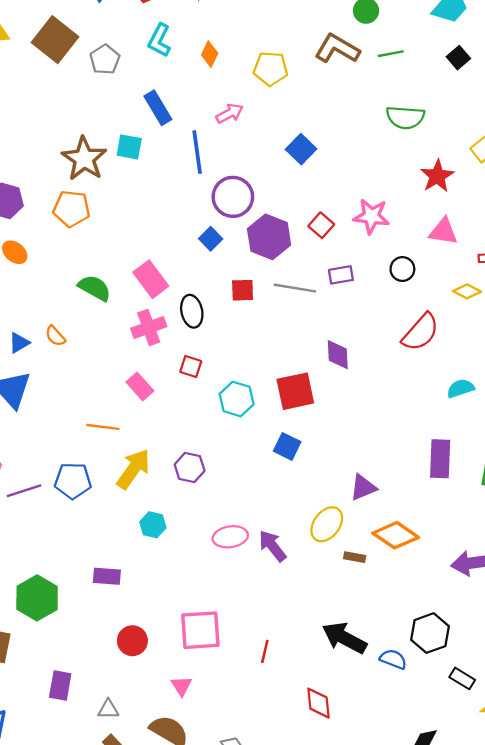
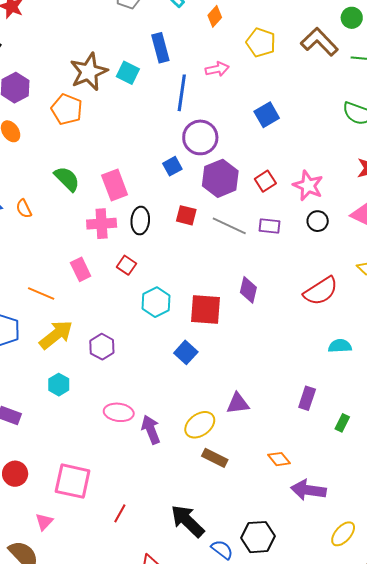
black circle: (402, 269) -> (318, 221), moved
purple rectangle: (440, 459) -> (307, 398), size x0.7
orange diamond: (396, 535) -> (279, 459), moved, size x0.6
brown rectangle: (355, 557) -> (215, 458), size x1.4

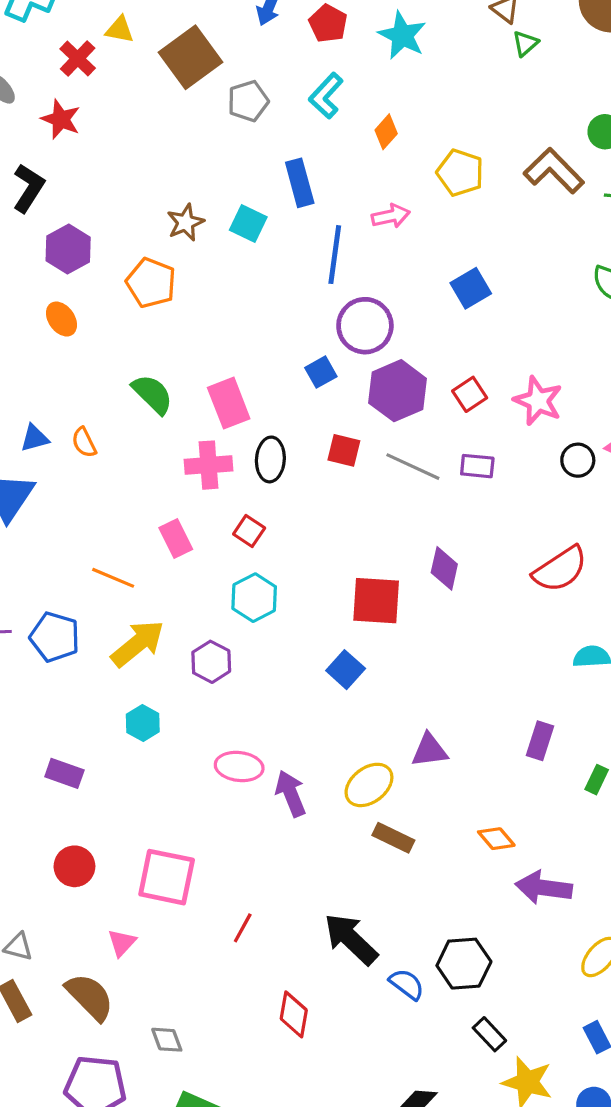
brown star: (89, 72) -> (186, 222), size x0.6
black circle: (318, 221) -> (578, 460), moved
cyan hexagon: (156, 302) -> (254, 598), moved

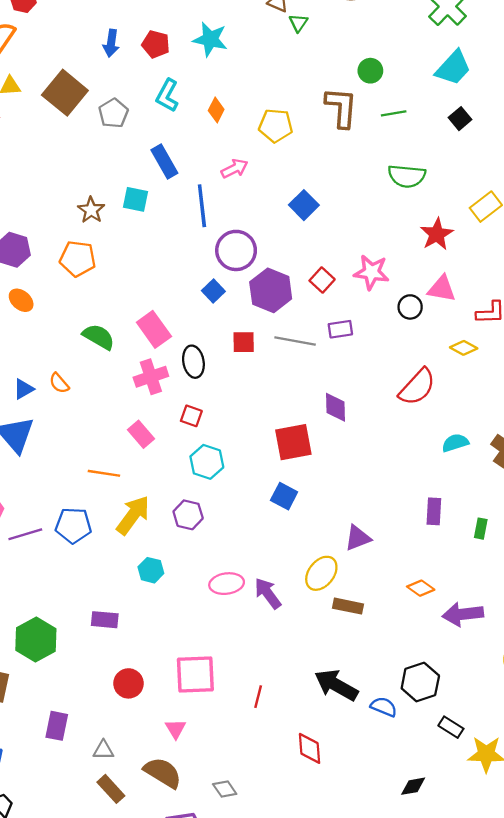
brown L-shape: (554, 171) -> (341, 107), turned 63

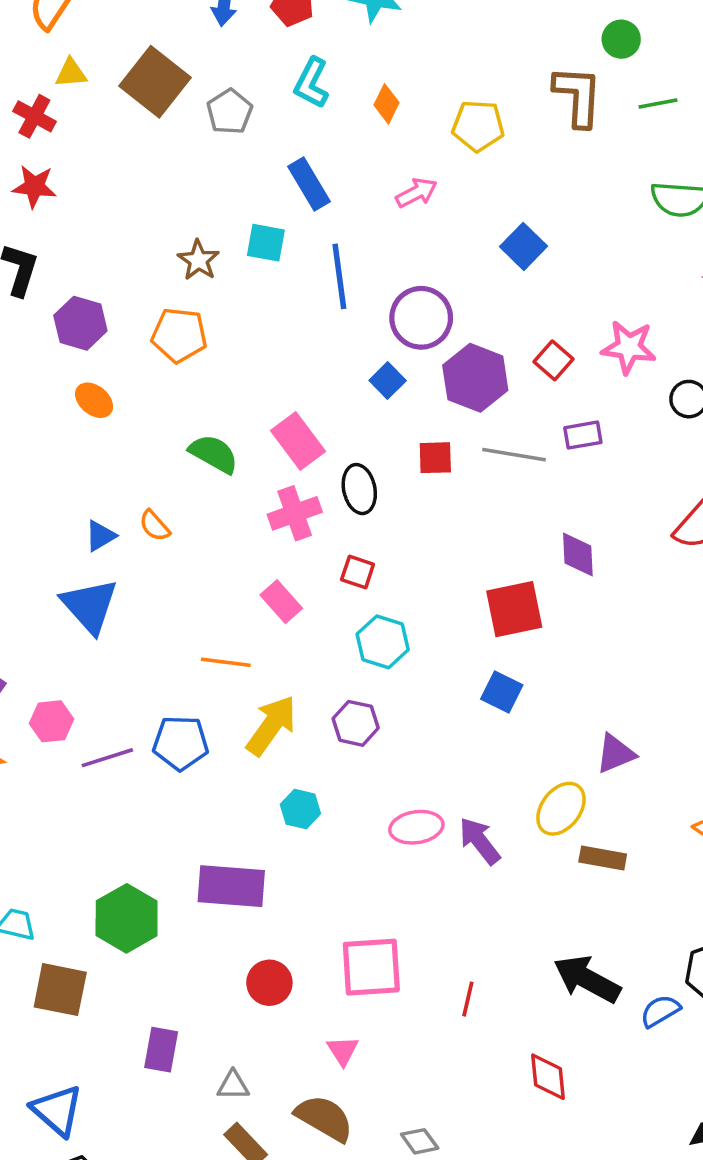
blue line: (202, 206) -> (339, 276), moved
purple rectangle: (105, 620) -> (231, 886), size x1.6
blue semicircle: (384, 707) -> (660, 1011), turned -52

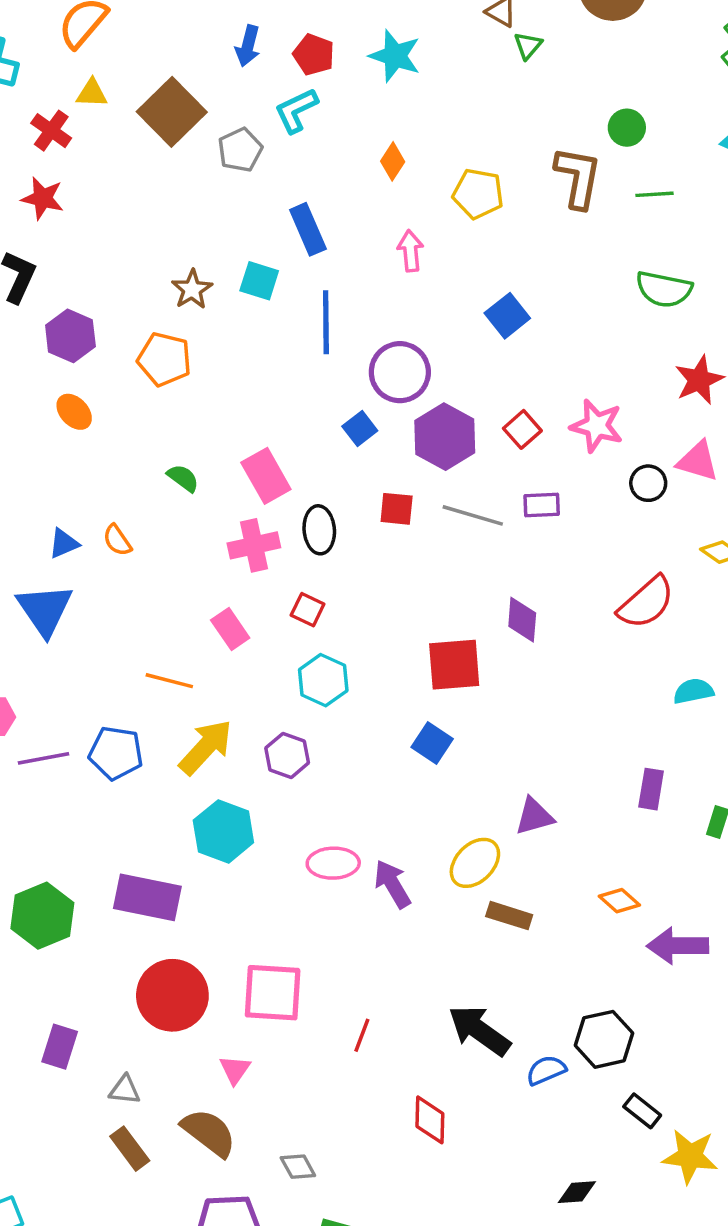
cyan L-shape: (312, 83) -> (296, 110), moved, turned 30
pink arrow: (416, 193) -> (410, 251), turned -75
green semicircle: (214, 454) -> (183, 478), size x0.7
cyan hexagon: (300, 809) -> (223, 831), size x1.6
red circle: (269, 983) -> (172, 995), size x1.6

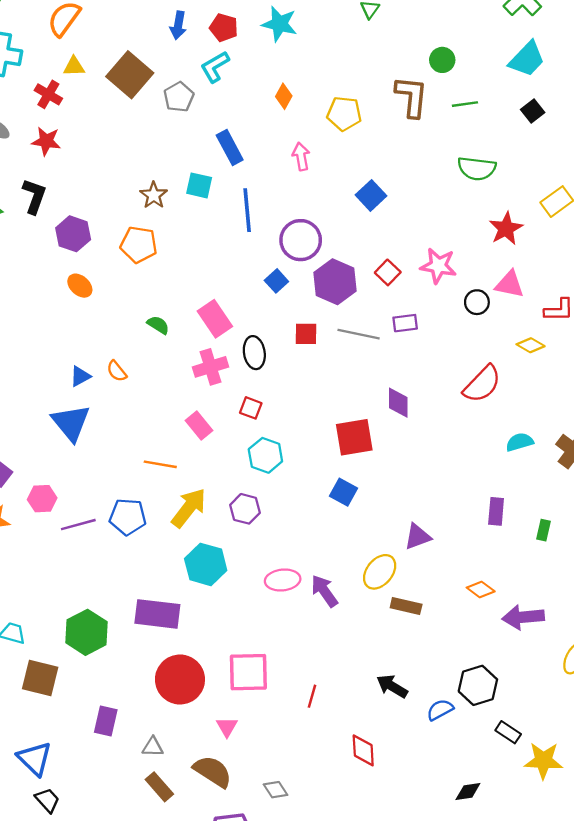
black arrow: (479, 1030) -> (392, 686), size x0.7

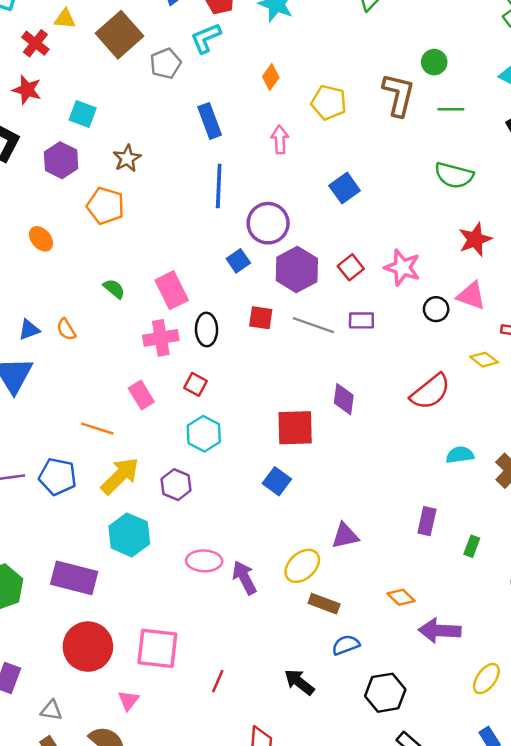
cyan square: (199, 185) -> (83, 114), moved
purple hexagon: (73, 234) -> (61, 160), moved
blue semicircle: (440, 710) -> (346, 645), moved

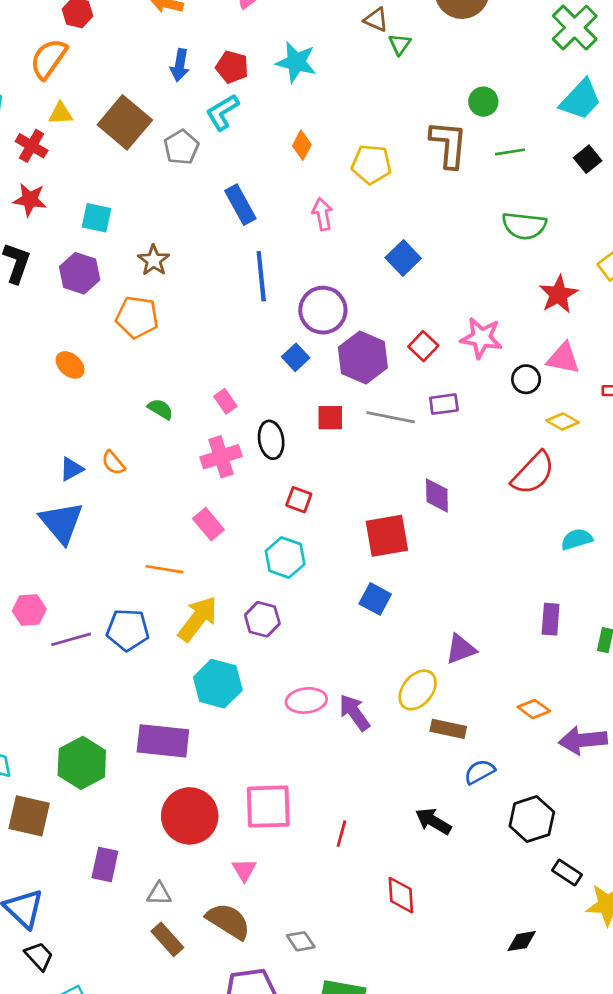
pink rectangle: (172, 290) -> (225, 401), size x0.6
yellow diamond: (484, 360) -> (563, 422), moved
red square: (195, 384) -> (299, 500), moved

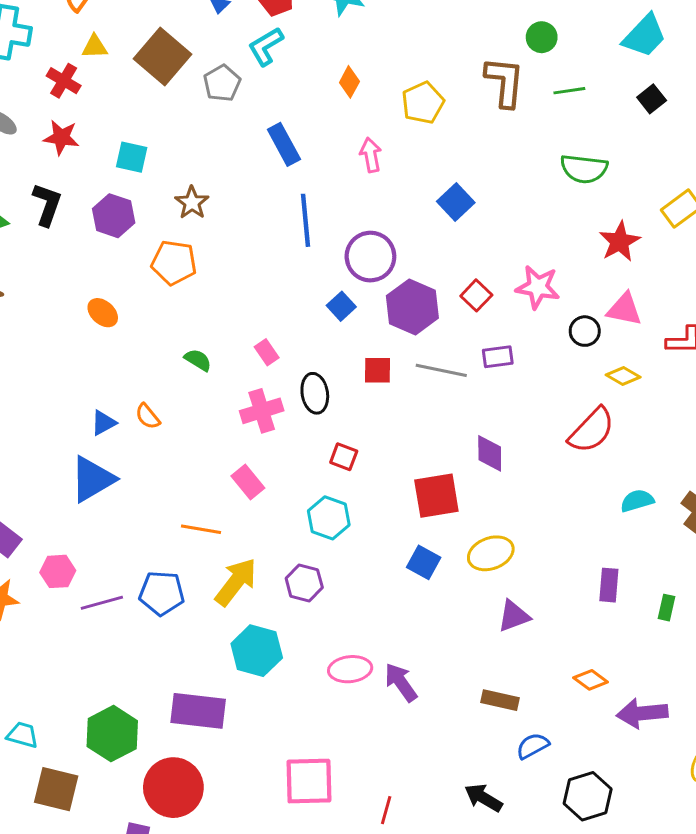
yellow pentagon: (371, 164) -> (423, 103), turned -30
blue triangle: (61, 522) -> (92, 479), turned 39
yellow ellipse: (418, 690) -> (491, 553), moved, turned 30
red circle: (190, 816) -> (173, 788), moved

